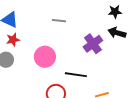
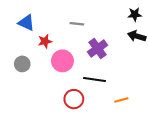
red star: (13, 40) -> (45, 41), moved
purple cross: (93, 44) -> (98, 48), moved

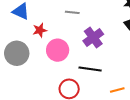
gray circle: (22, 64) -> (17, 53), size x1.5

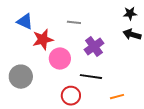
red star: (40, 30) -> (43, 39), size x1.5
gray circle: (17, 53) -> (21, 77), moved

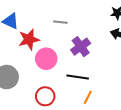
red circle: (71, 96) -> (45, 96), moved
orange line: (117, 97) -> (88, 97), moved, turned -48

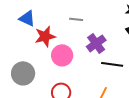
black line: (78, 77) -> (112, 64), moved

